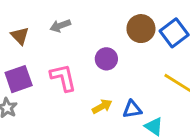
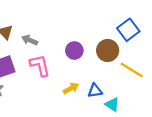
gray arrow: (60, 26) -> (30, 40), moved, turned 42
brown circle: (141, 29) -> (108, 50), moved

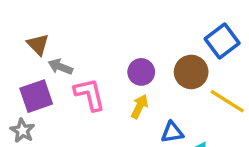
gray arrow: (30, 40) -> (60, 67), moved
yellow arrow: (71, 88) -> (139, 106), moved, turned -35

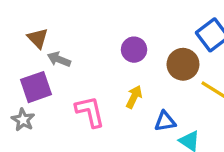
purple circle: (141, 72) -> (134, 50), moved
pink L-shape: (90, 94) -> (90, 112), moved

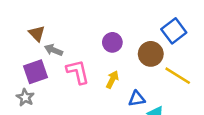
pink L-shape: (90, 112) -> (78, 72), moved

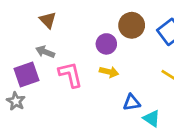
brown triangle: (37, 33) -> (48, 20), moved
brown circle: (151, 54) -> (132, 25), moved
yellow arrow: (112, 80) -> (109, 72), moved, turned 78

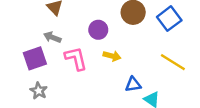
purple circle: (106, 44) -> (98, 30), moved
gray star: (16, 101) -> (39, 91), moved

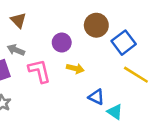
blue square: (169, 19) -> (124, 43), moved
blue triangle: (133, 85) -> (96, 97), turned 35

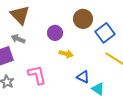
brown triangle: (18, 20) -> (20, 15), size x1.5
pink L-shape: (39, 71) -> (37, 75), moved

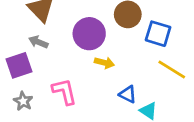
purple circle: (55, 33) -> (89, 34), size x1.5
blue square: (105, 33) -> (158, 34), turned -36

